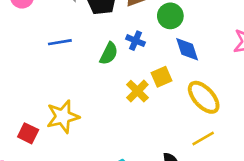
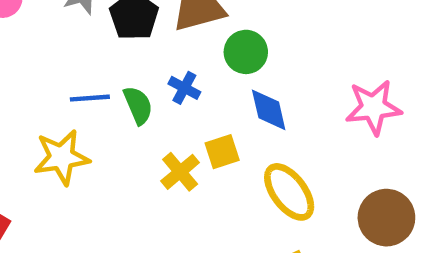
blue line: (60, 42) -> (90, 98), moved
green semicircle: (109, 54) -> (138, 105), turned -55
yellow star: (63, 117) -> (62, 157), moved

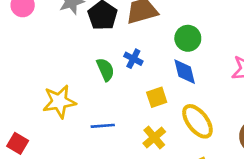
green circle: (246, 52) -> (188, 38), moved
blue line: (90, 98) -> (103, 126), moved
yellow cross: (180, 172) -> (154, 137), moved

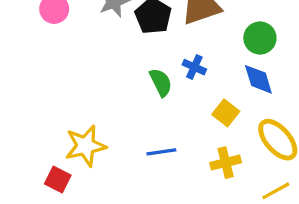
yellow square: (157, 97) -> (226, 113), turned -30
yellow star: (59, 102) -> (86, 146), moved
yellow cross: (154, 137) -> (226, 163), turned 30

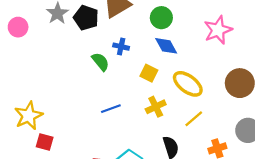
yellow star: (86, 146) -> (29, 116), moved

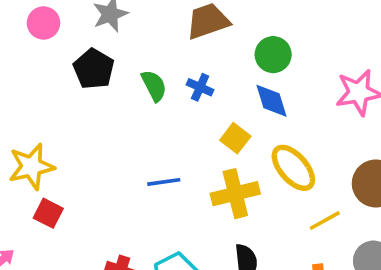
black pentagon: (86, 18) -> (94, 69), moved
green semicircle: (100, 62) -> (154, 86), moved
yellow cross: (156, 107) -> (235, 194), size x1.4
yellow line: (194, 119) -> (325, 221), moved

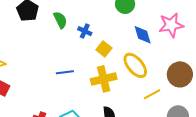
blue cross: (200, 87) -> (85, 31), moved
blue diamond: (272, 101) -> (143, 35), moved

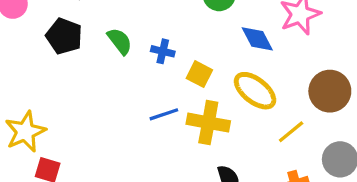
blue line: (65, 72) -> (164, 114), moved
yellow cross: (104, 79) -> (208, 123), turned 35

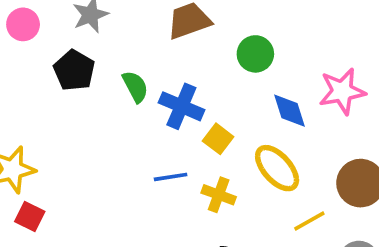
blue cross: (163, 51) -> (181, 106), size x1.6
yellow cross: (208, 123) -> (219, 195), size x0.7

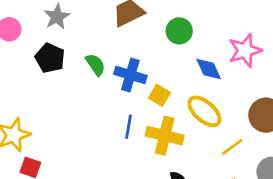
blue line: (171, 177) -> (128, 127), turned -65
yellow cross: (219, 195) -> (165, 136), size x1.5

